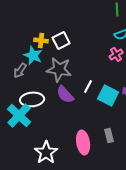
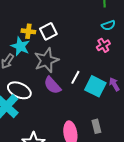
gray star: (59, 69) -> (46, 60), turned -30
white ellipse: (32, 99) -> (19, 90), turned 30

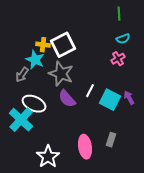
white square: (48, 31) -> (63, 45), size x1.4
gray star: (46, 60) -> (61, 74), turned -30
gray rectangle: (96, 126) -> (111, 140), turned 32

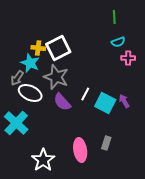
pink cross: (118, 59) -> (128, 58), moved, turned 32
white ellipse: (34, 104) -> (30, 93), moved

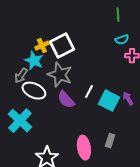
yellow cross: (38, 48) -> (42, 46), turned -32

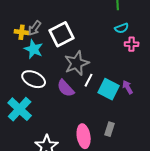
yellow cross: (42, 46) -> (22, 32), moved, turned 32
gray star: (60, 75) -> (77, 63), moved, turned 30
gray arrow: (21, 76) -> (35, 28), moved

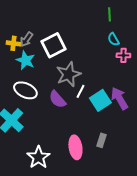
cyan semicircle: (122, 28) -> (113, 39), turned 80
purple arrow: (128, 87) -> (119, 98), size x1.6
cyan square: (109, 89) -> (100, 100), turned 30

